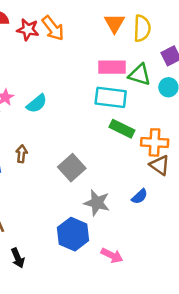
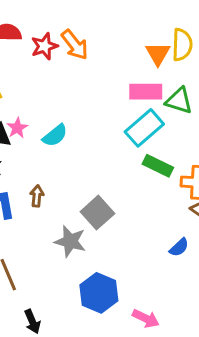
orange triangle: (114, 23) -> (158, 54), moved
red star: (28, 30) -> (44, 46), turned -30
cyan rectangle: (111, 97) -> (144, 128), turned -48
gray star: (97, 203) -> (70, 241), moved

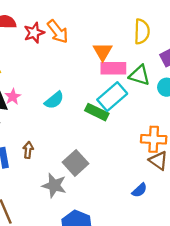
orange triangle: (158, 54) -> (103, 52), moved
cyan semicircle: (55, 135) -> (54, 100), moved
green rectangle: (158, 166) -> (97, 112), moved

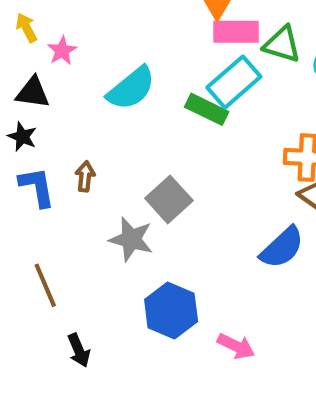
pink star: (13, 97) -> (62, 51), moved
cyan semicircle: (54, 100) -> (131, 88), size x1.4
blue semicircle: (139, 190) -> (282, 248), size x1.6

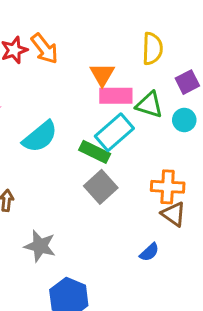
gray square: (169, 199) -> (101, 187), moved
blue semicircle: (282, 248) -> (149, 252), size x0.6

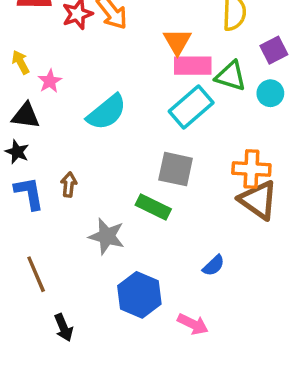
green rectangle: (95, 152) -> (153, 207), moved
gray square: (101, 187) -> (176, 169), turned -36
brown triangle: (174, 214) -> (258, 200), size x1.4
blue semicircle: (149, 252) -> (213, 266), moved

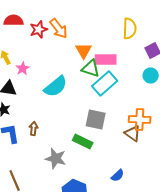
orange triangle: (177, 42) -> (84, 50), moved
green triangle: (231, 76) -> (91, 68), moved
brown triangle: (258, 200) -> (133, 134), moved, size x0.7

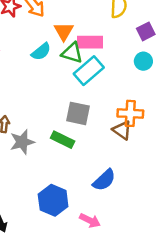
cyan semicircle: (56, 86) -> (41, 52), moved, size x0.7
gray star: (56, 158) -> (22, 142), moved, turned -30
blue semicircle: (118, 176) -> (104, 180), size x1.5

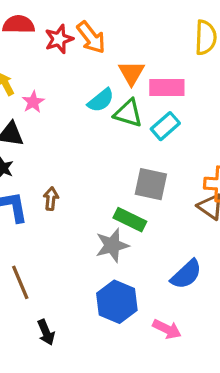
green triangle: (72, 53) -> (128, 113), moved
cyan rectangle: (89, 71) -> (165, 126), size x0.7
gray star: (22, 142) -> (112, 245), moved

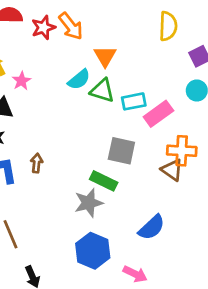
pink rectangle: (167, 87) -> (158, 114), moved, turned -36
cyan rectangle: (165, 126) -> (134, 101), turned 30

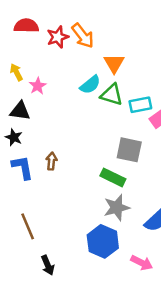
gray star: (89, 203) -> (117, 208), moved

